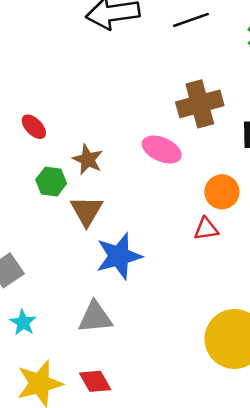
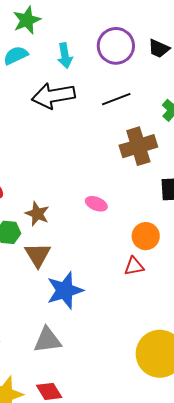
brown cross: (200, 104) -> (138, 146), moved
pink ellipse: (162, 150) -> (96, 204), size x0.7

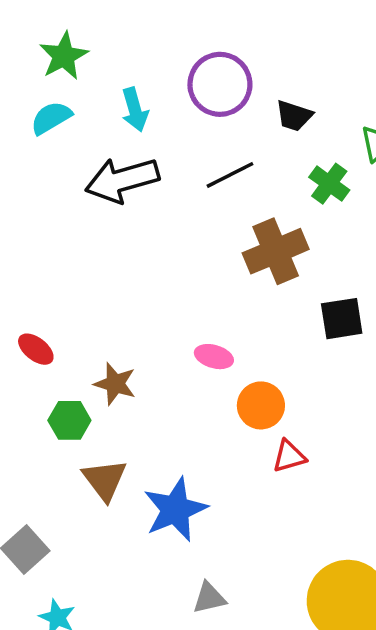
black trapezoid: (159, 49) -> (294, 116), moved
orange circle: (146, 236) -> (261, 405), moved
brown triangle: (38, 255) -> (105, 480), moved
gray triangle: (47, 340) -> (209, 598), moved, size x0.7

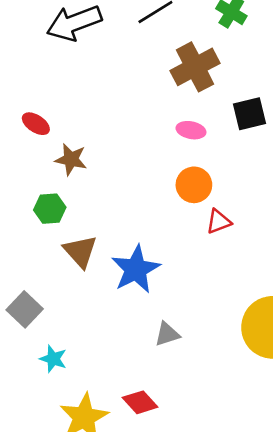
red ellipse: (36, 349) -> (36, 124), moved
pink ellipse: (214, 357) -> (191, 130), moved
brown star: (115, 384) -> (71, 159), moved

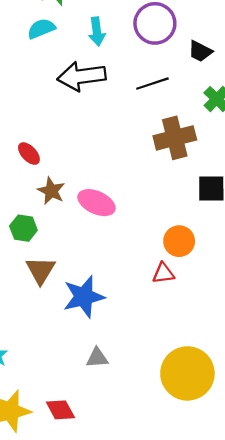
pink ellipse: (191, 130) -> (96, 203), moved, size x1.5
orange circle: (194, 185) -> (179, 241), moved

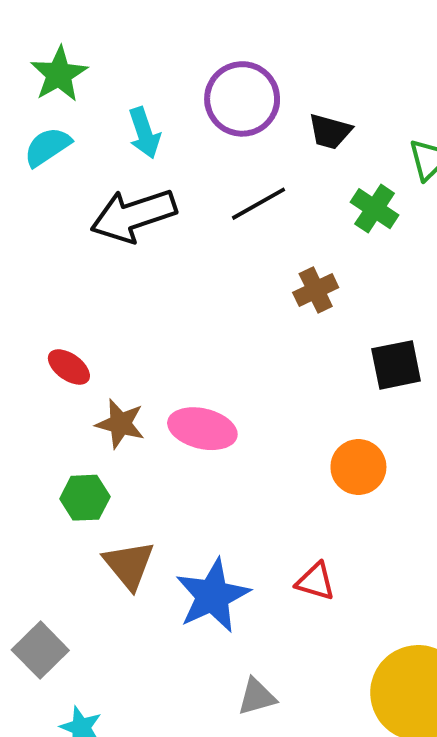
brown cross: (175, 138) -> (316, 290), size x0.6
red triangle: (163, 273) -> (316, 581), moved, turned 35

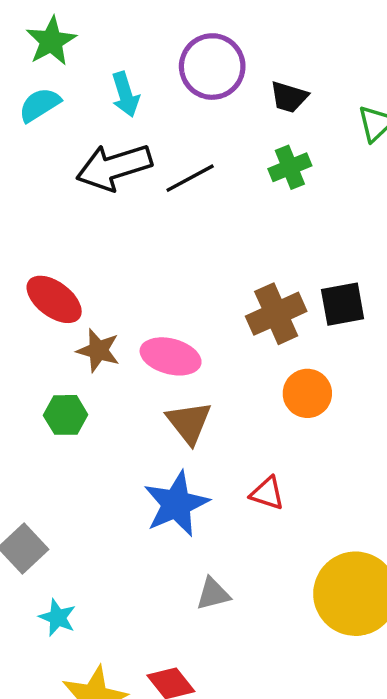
black line: (258, 204) -> (190, 178), moved
green cross: (375, 209) -> (290, 167), moved, turned 33
brown cross: (316, 290) -> (276, 314), moved, size x1.5
red ellipse: (69, 367) -> (54, 299), size x1.5
brown triangle: (129, 565) -> (189, 423), moved

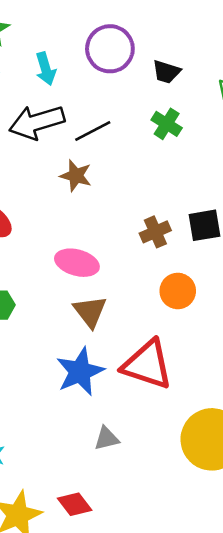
green cross: (290, 167) -> (167, 124), turned -36
brown cross: (276, 314) -> (155, 232), size x0.7
brown star: (98, 350) -> (76, 176), moved
red triangle: (267, 493) -> (147, 365), size x2.0

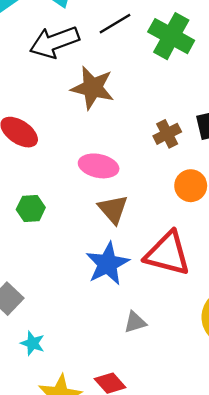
green cross: (167, 124) -> (171, 36), size x1.6
black line: (93, 131) -> (115, 24), moved
brown star: (76, 176) -> (93, 88), size x1.5

